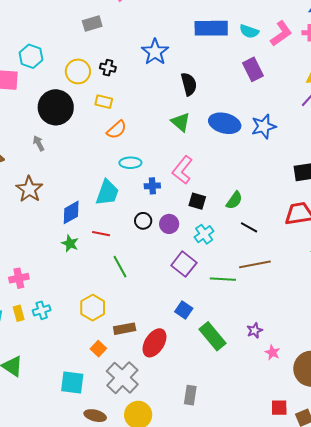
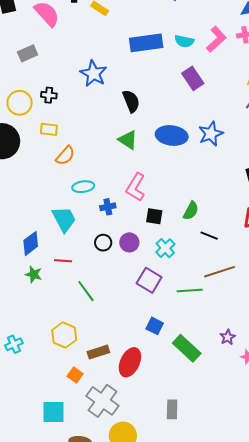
cyan trapezoid: (107, 193) -> (64, 219), turned -40

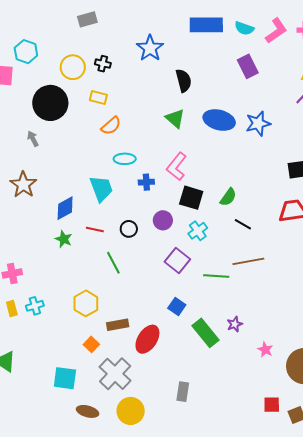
black square: (154, 216) -> (191, 198), size x1.4
black circle: (103, 243) -> (129, 229), moved
purple star: (228, 337) -> (235, 324), moved

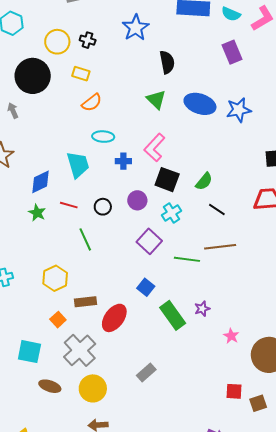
gray rectangle: (183, 392) -> (146, 373), turned 36

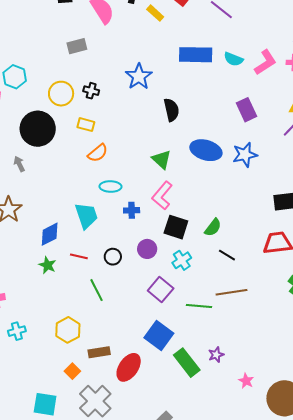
purple rectangle: (232, 52) -> (247, 110), moved
green triangle: (156, 99) -> (162, 159), moved
blue square: (146, 287) -> (159, 335), size x1.6

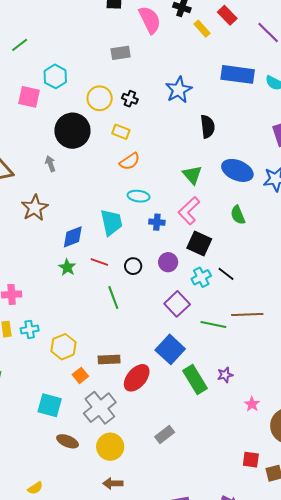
green semicircle: (213, 227) -> (238, 215), moved, turned 114
black line: (227, 255) -> (226, 274), moved
yellow hexagon: (68, 330) -> (63, 347), moved

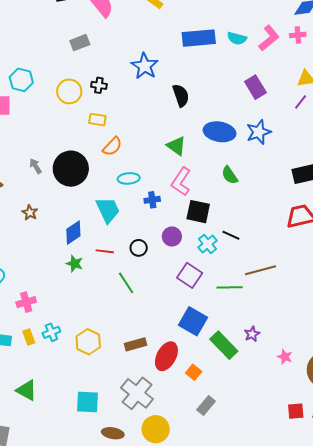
black circle: (72, 131) -> (71, 169), moved
brown star: (35, 208) -> (30, 213), size x0.6
orange square: (80, 375) -> (194, 372), moved

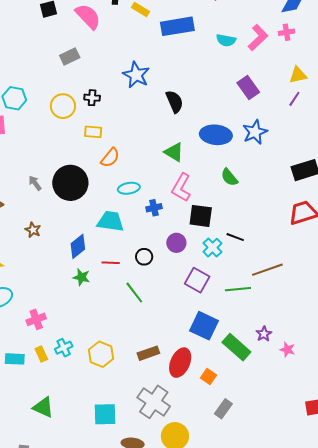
blue rectangle: (199, 38) -> (177, 26), moved
cyan trapezoid: (108, 210) -> (111, 221), turned -52
pink star: (285, 357) -> (287, 350), moved

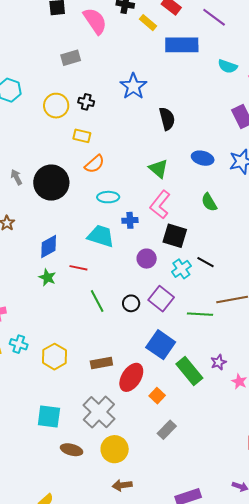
blue ellipse: (216, 135) -> (203, 158), size x0.7
cyan trapezoid: (111, 221) -> (101, 236), moved
black circle: (144, 257) -> (131, 303), moved
cyan cross: (64, 348) -> (19, 344), turned 36

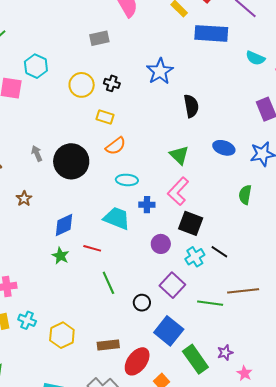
green semicircle: (209, 202) -> (245, 195), moved, turned 36
black circle: (131, 303) -> (142, 303), moved

